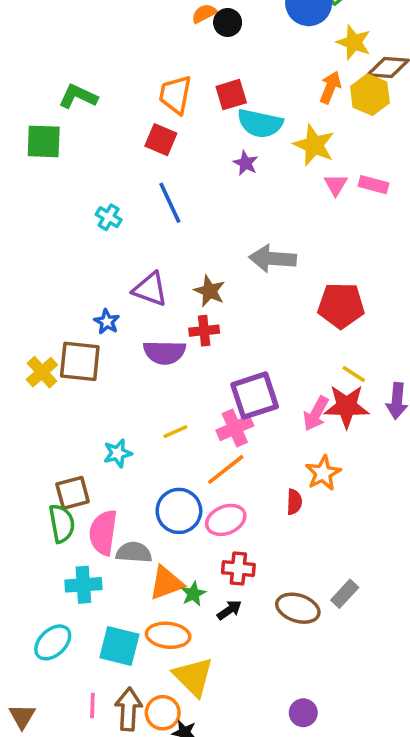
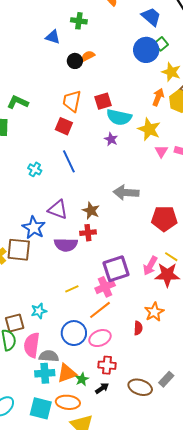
black circle: (228, 22) -> (75, 61), moved
blue star: (107, 322) -> (34, 228), size x1.6
pink arrow: (316, 414) -> (150, 266), moved
cyan star: (118, 453) -> (39, 311), moved
cyan cross: (83, 585) -> (45, 373), moved

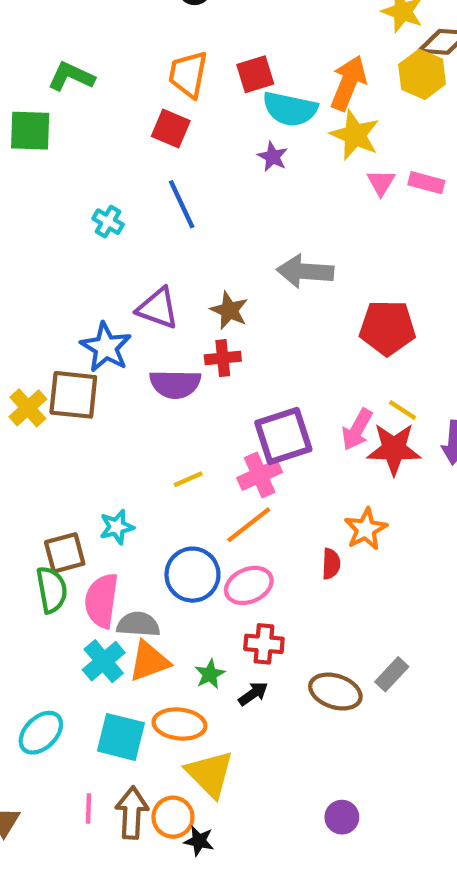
orange arrow: (158, 97) -> (348, 83), moved, size x1.4
cyan cross: (45, 373) -> (104, 661), moved, turned -36
orange triangle: (67, 373) -> (149, 661), moved

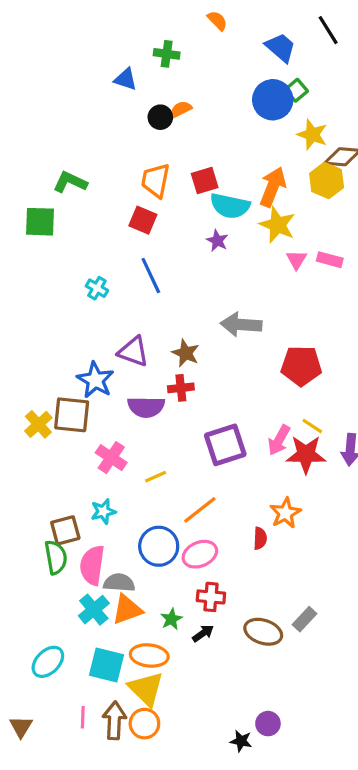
pink cross: (260, 475) -> (111, 458), moved, turned -32
yellow triangle: (210, 774) -> (146, 689), moved
black star: (199, 841) -> (241, 741), moved

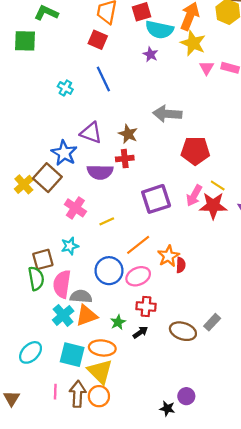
red pentagon: (301, 366) -> (195, 151), moved
brown square: (72, 415) -> (47, 178), turned 36
orange star: (285, 513) -> (168, 256), moved

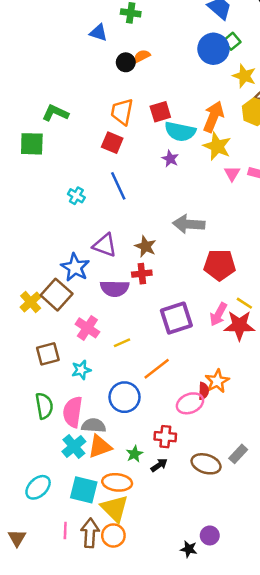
orange star: (168, 256) -> (217, 381), moved
brown square: (43, 259) -> (48, 354), moved
pink ellipse: (138, 276) -> (190, 403), moved

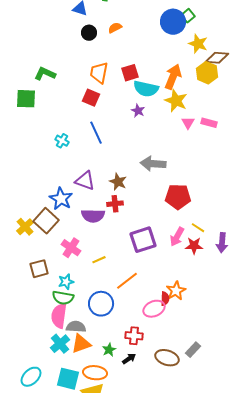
black circle: (126, 62) -> (89, 33), moved
red star: (239, 325) -> (194, 246), size x0.7
green semicircle: (44, 406) -> (63, 298), moved, turned 110

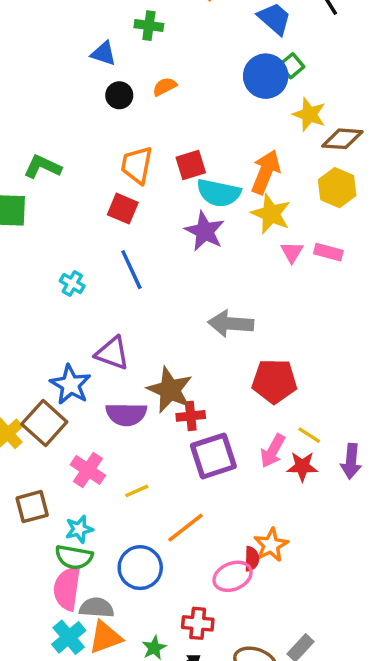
yellow hexagon: (207, 73) -> (337, 188), moved
purple star: (138, 111) -> (205, 231), size x1.6
brown star: (118, 182) -> (170, 390), moved, size x1.5
red cross: (115, 204) -> (191, 416), moved

